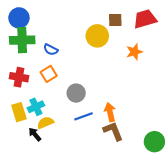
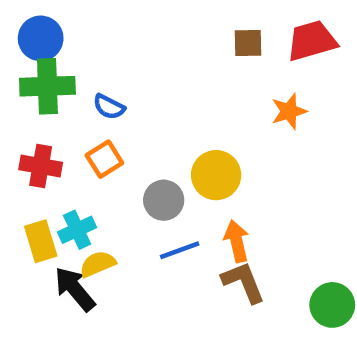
yellow circle: (97, 36) -> (216, 175), moved
black arrow: (35, 134) -> (75, 289), size x1.5

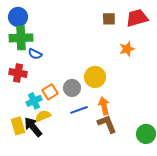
blue semicircle: (109, 107) -> (35, 54), moved
orange square: (104, 159) -> (50, 92), moved
yellow rectangle: (41, 241) -> (18, 126), moved

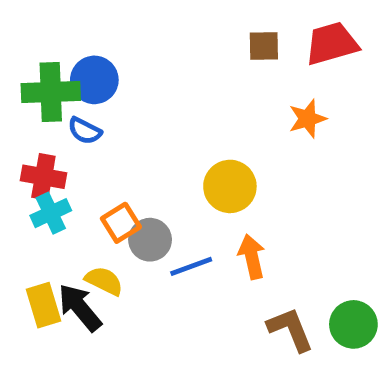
blue circle: (18, 17) -> (94, 80), moved
gray circle: (72, 88) -> (150, 240), moved
cyan cross: (34, 101) -> (51, 213), moved
yellow semicircle: (43, 116) -> (104, 281), turned 49
brown L-shape: (107, 124) -> (290, 329), moved

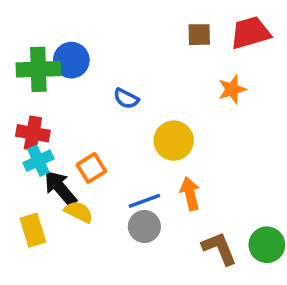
blue semicircle: (85, 131) -> (126, 99), moved
gray circle: (150, 240) -> (144, 226), moved
black arrow: (80, 307) -> (60, 188), moved

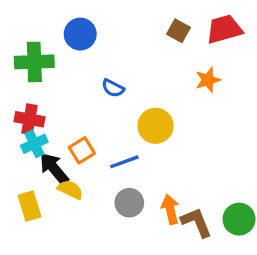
brown square: (199, 35) -> (178, 31), turned 30
blue circle: (71, 60) -> (80, 34), moved
orange arrow: (190, 194) -> (170, 209), moved
blue line: (144, 201) -> (124, 162), moved

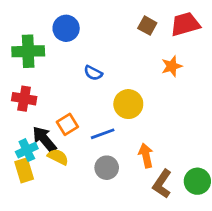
cyan cross: (34, 144) -> (27, 150), moved
orange arrow: (170, 209) -> (146, 155), moved
brown L-shape: (196, 222) -> (162, 184), turned -124

